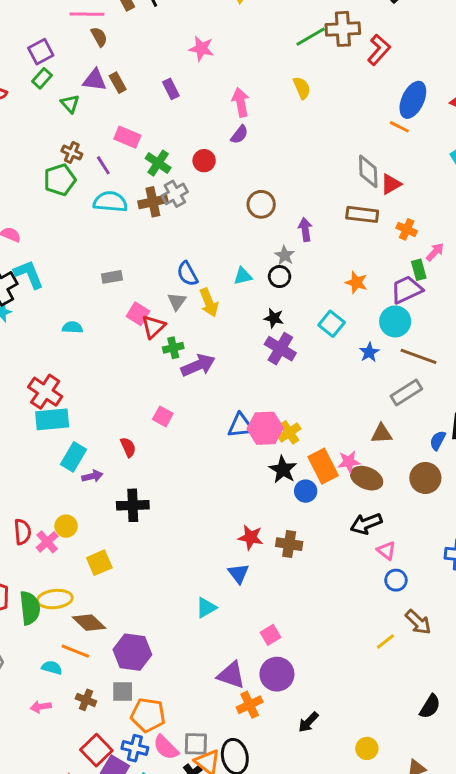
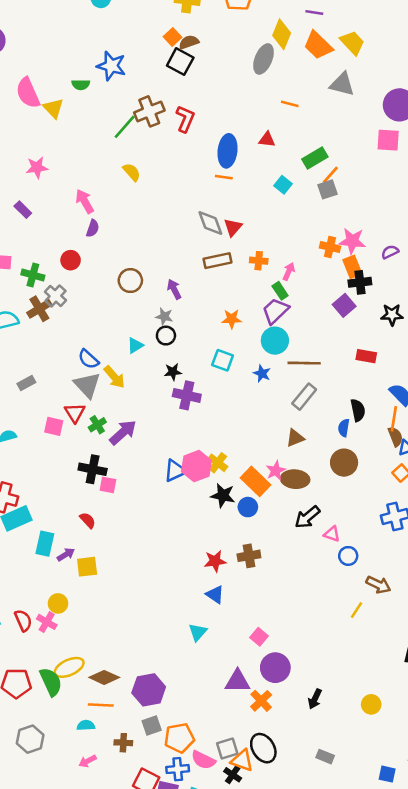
gray triangle: (177, 301) -> (87, 385), size x1.6
pink square: (138, 314) -> (54, 426), moved
black cross: (133, 505) -> (93, 469), moved, turned 32
yellow square: (99, 563) -> (87, 567), moved, turned 35

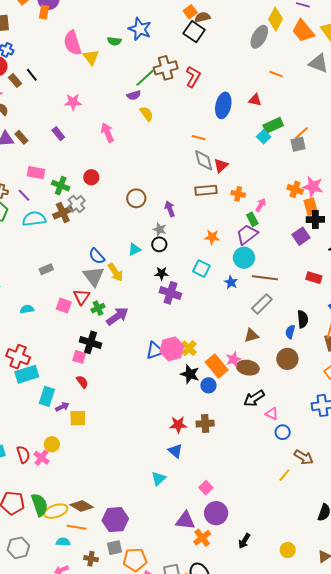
green rectangle: (315, 158) -> (273, 125), moved
orange line: (224, 177) -> (199, 138), moved
purple semicircle: (93, 228) -> (134, 95), moved, turned 48
pink square: (108, 485) -> (79, 357), moved
yellow ellipse: (69, 667) -> (56, 511), moved

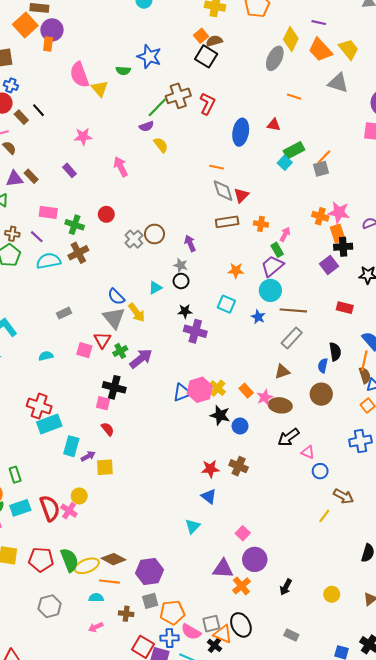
gray cross: (76, 204) -> (134, 239), moved
orange rectangle: (217, 366) -> (246, 391), moved, size x0.6
brown cross: (205, 424) -> (239, 466), turned 30
red semicircle: (23, 454) -> (50, 508), size x1.4

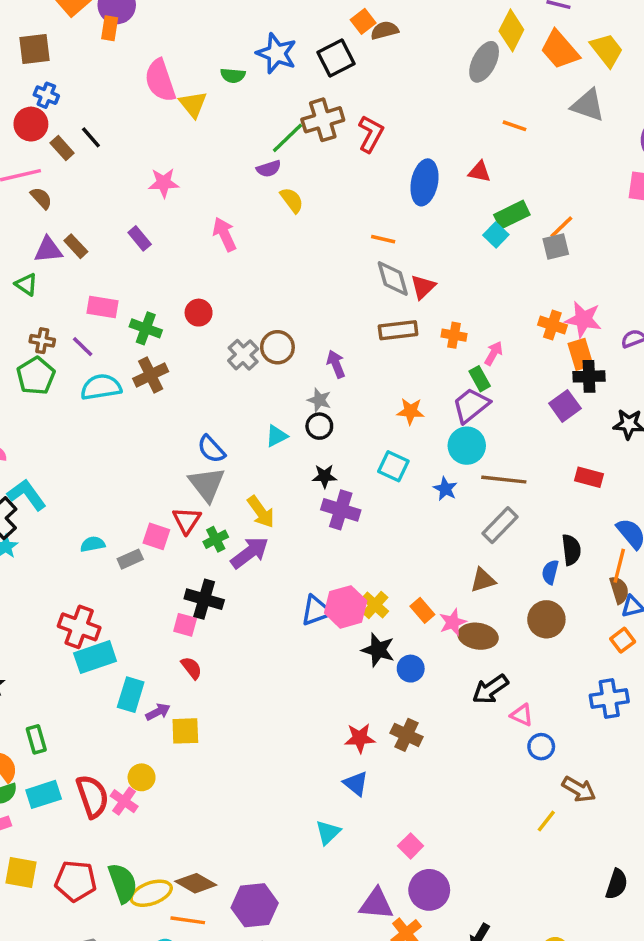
black square: (206, 56) -> (336, 58), moved, turned 30
gray rectangle: (64, 313) -> (130, 559), moved
yellow arrow: (137, 313) -> (261, 512), moved

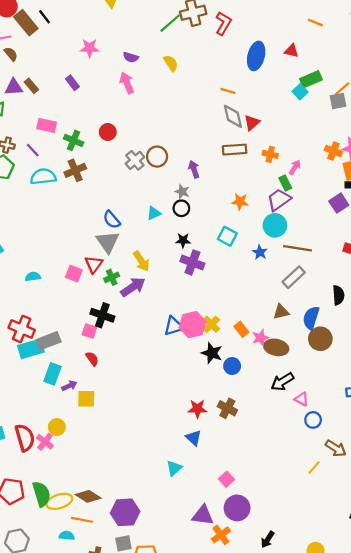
brown rectangle: (62, 148) -> (26, 23), size x1.6
purple semicircle: (269, 169) -> (131, 57), moved, turned 32
gray rectangle: (130, 559) -> (49, 341), moved, size x1.5
blue semicircle: (550, 572) -> (311, 318), moved, size x1.5

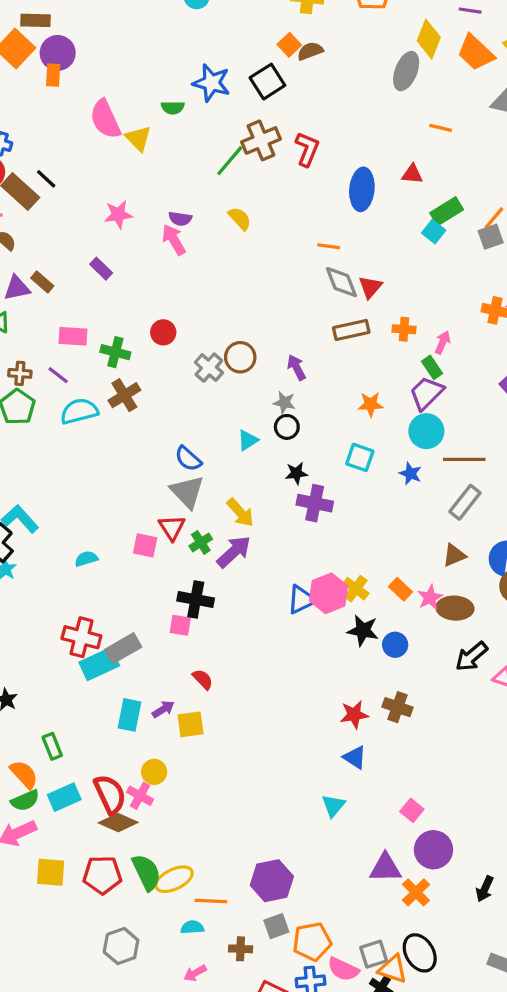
pink arrow: (127, 83) -> (174, 240), moved
red semicircle: (92, 359) -> (203, 679), moved
cyan rectangle: (52, 374) -> (129, 715), moved
brown diamond: (88, 496) -> (118, 823), moved

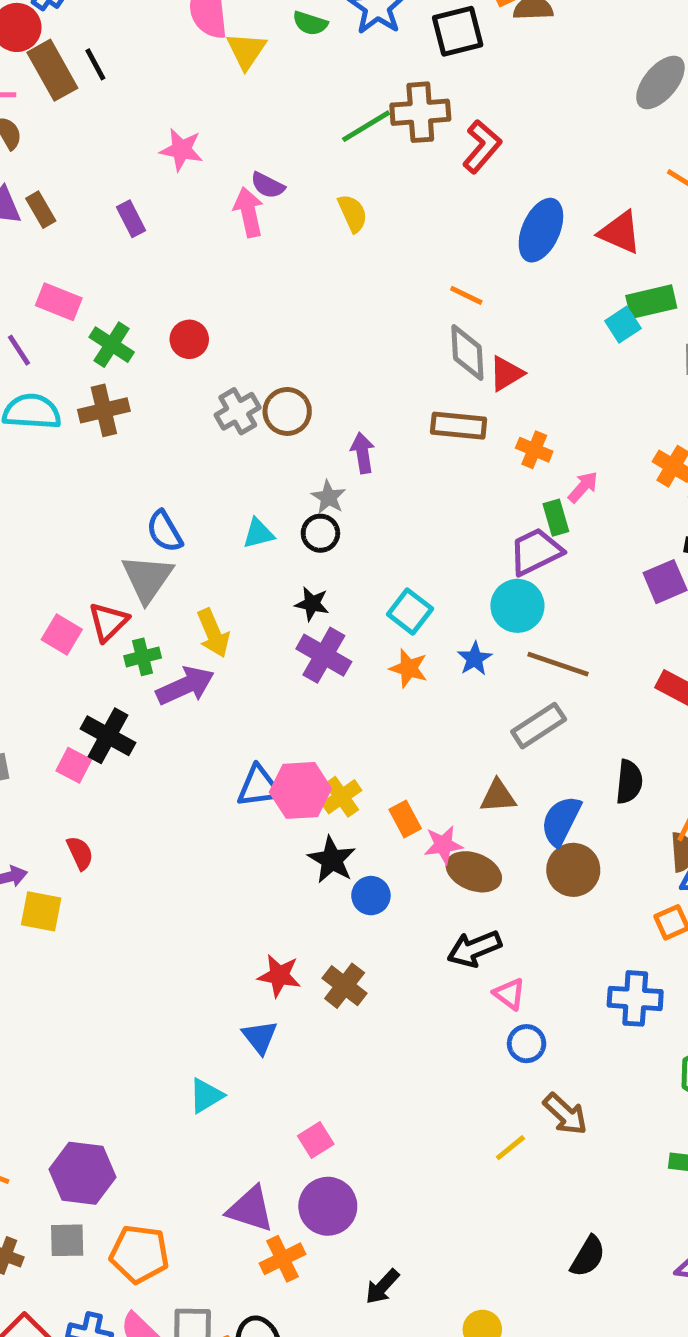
red triangle: (412, 174) -> (620, 232), size x1.4
orange star: (371, 404) -> (409, 668), moved
orange pentagon: (312, 942) -> (139, 1254), moved

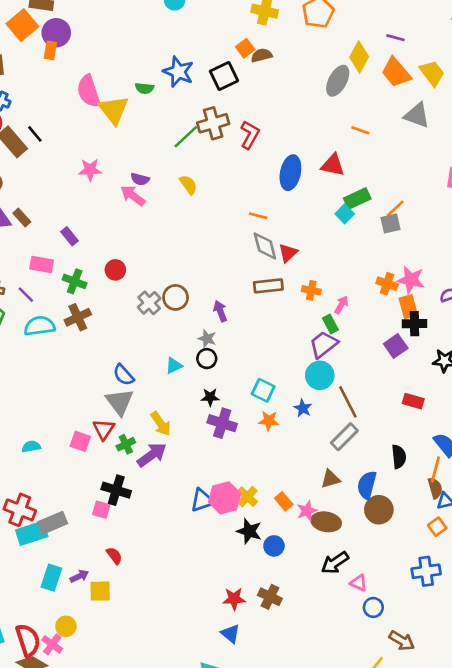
yellow triangle: (246, 51) -> (114, 110), size x1.4
pink arrow: (249, 212) -> (133, 196), turned -30
purple rectangle: (131, 219) -> (70, 236), moved
brown line: (558, 664) -> (348, 402), turned 56

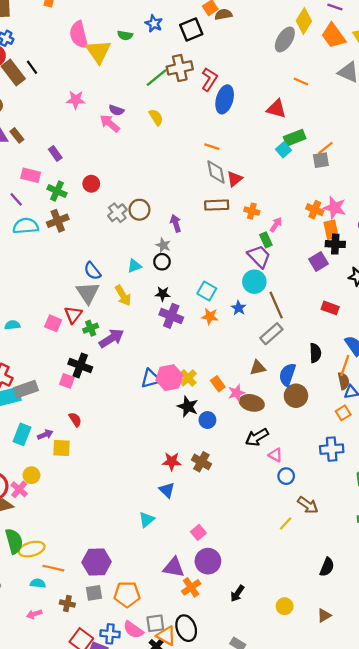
blue star: (178, 72) -> (154, 24), size x0.7
blue ellipse: (290, 173) -> (225, 99), moved
purple trapezoid: (323, 344) -> (259, 256), turned 80
yellow arrow: (161, 424) -> (123, 295), moved

